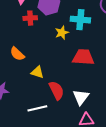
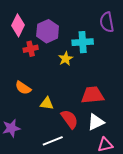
red trapezoid: (83, 57) -> (92, 95), moved
white triangle: (81, 97) -> (96, 122), turned 36

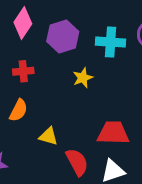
cyan cross: (83, 42) -> (111, 42), moved
red cross: (31, 49) -> (23, 71), moved
orange semicircle: (23, 88) -> (19, 110), turned -105

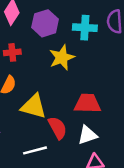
yellow star: (83, 78) -> (62, 58), size x1.5
yellow triangle: (49, 136) -> (34, 106), size x1.6

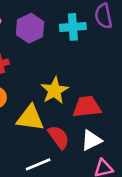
yellow star: (62, 58) -> (55, 90), moved

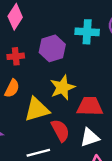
purple hexagon: (30, 28) -> (52, 48), moved
yellow triangle: (30, 118) -> (37, 109), turned -32

